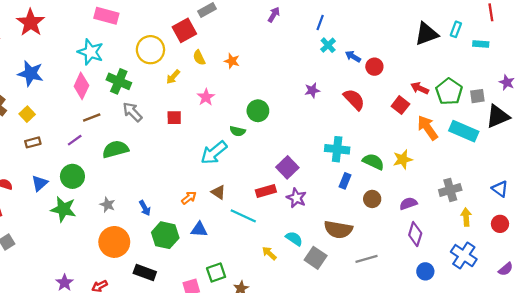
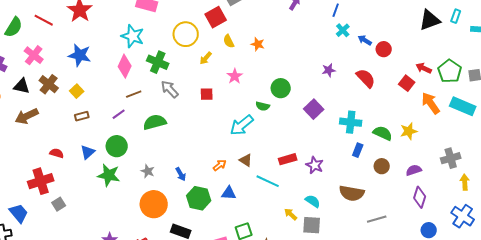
purple square: (287, 167) -> (314, 109), moved
gray square: (316, 258) -> (312, 225), moved, turned -30

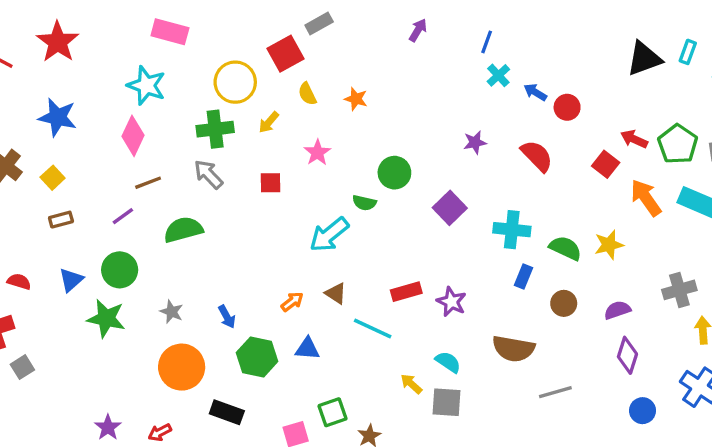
green cross: (158, 62) -> (215, 129), moved, turned -30

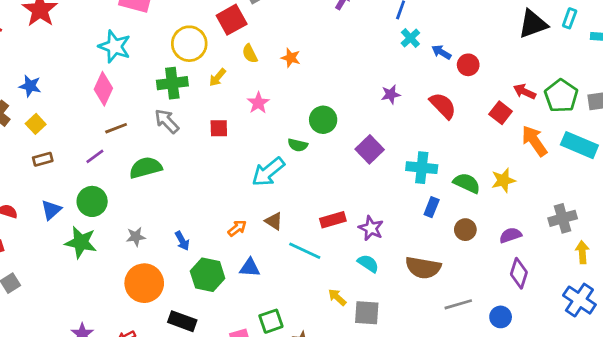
blue star: (58, 117) -> (30, 86), moved, size x0.7
gray star: (172, 312) -> (136, 237), turned -30
cyan semicircle: (448, 362) -> (368, 263), moved
blue circle: (643, 411) -> (501, 317), moved

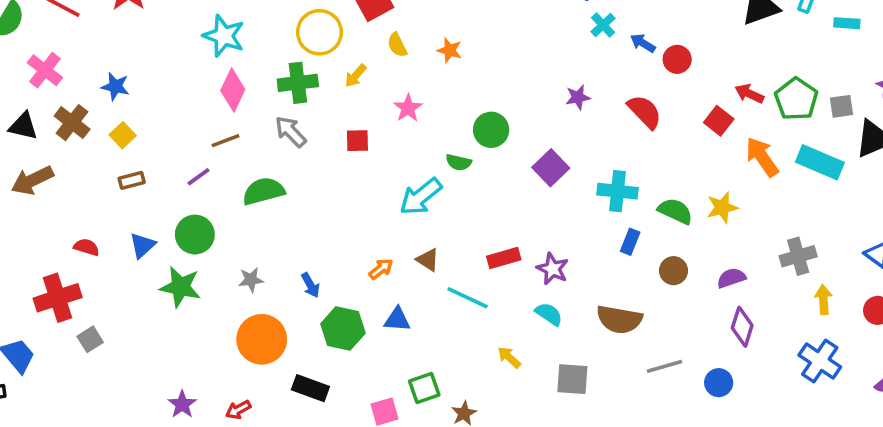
pink diamond: (103, 89) -> (233, 90), moved
gray square: (367, 313) -> (572, 379), moved

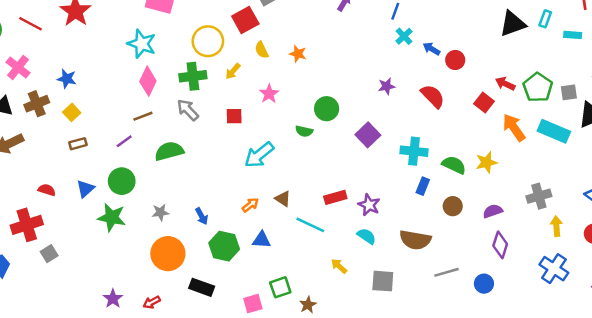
brown cross: (72, 123) -> (37, 104), turned 30
cyan arrow: (421, 197) -> (259, 155), moved

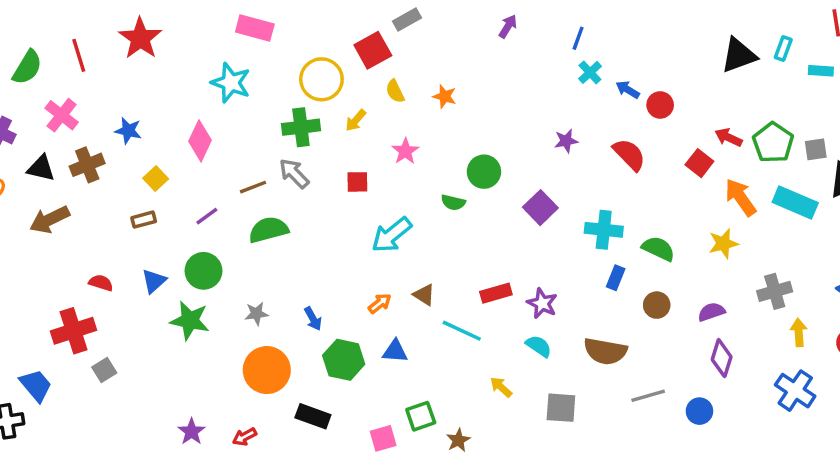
red line: (30, 24) -> (79, 55), turned 45
pink diamond: (148, 81) -> (200, 141), moved
yellow square: (72, 112) -> (156, 178), moved
brown line: (143, 116) -> (253, 187), moved
yellow star: (486, 162) -> (723, 243), moved

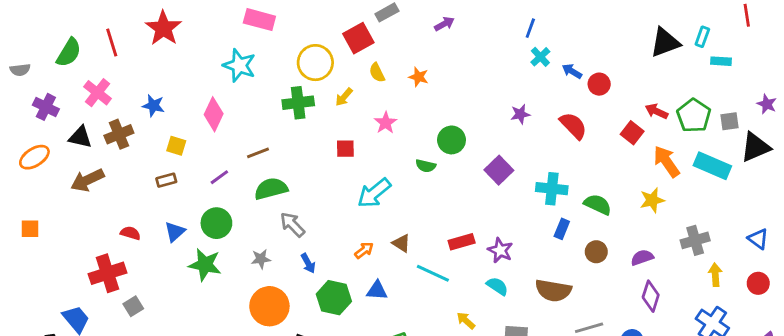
purple arrow: (508, 26) -> (444, 24), moved, turned 30
cyan rectangle: (821, 71) -> (721, 61), moved
gray arrow: (294, 173) -> (292, 225), moved
yellow square: (156, 178) -> (176, 146), turned -30

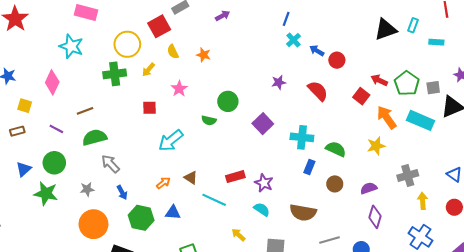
cyan rectangle: (721, 61) -> (436, 42), moved
purple line: (219, 177) -> (56, 129), turned 64

